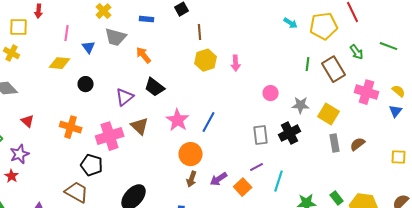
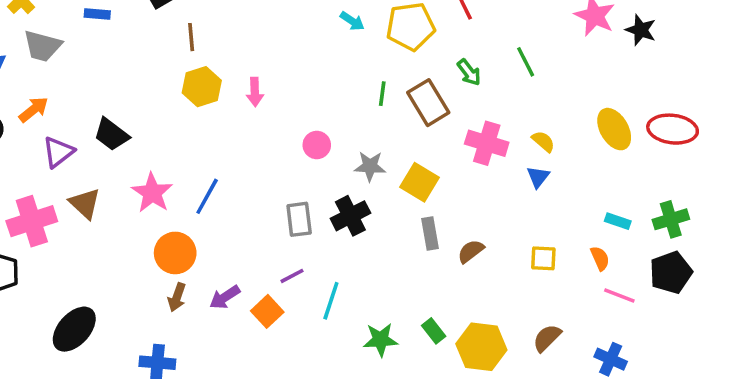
green line: (389, 46) -> (526, 62), turned 42
orange arrow: (144, 55) -> (34, 110), moved, turned 90
brown semicircle: (358, 144) -> (471, 251), moved

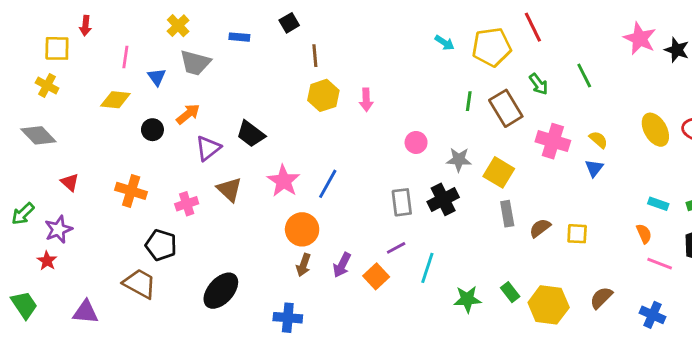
pink cross: (32, 221) -> (187, 204), size x0.6
yellow square: (543, 258) -> (577, 234), moved
purple arrow: (225, 297) -> (342, 265), turned -30

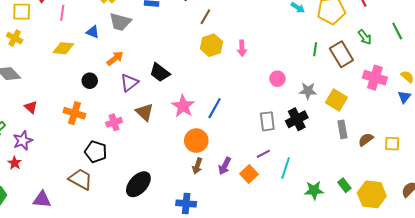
brown line: (315, 56) -> (205, 17), turned 35
pink line: (125, 57) -> (62, 13), moved
blue triangle: (157, 77) -> (93, 32), turned -32
black circle: (152, 130) -> (90, 81), moved

